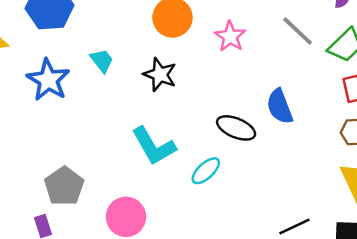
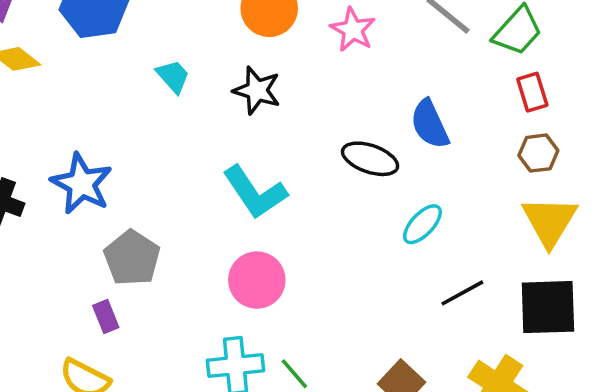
blue star: (48, 80) -> (82, 184), moved
cyan ellipse: (206, 171) -> (422, 224), moved
pink circle: (126, 217) -> (257, 280), moved

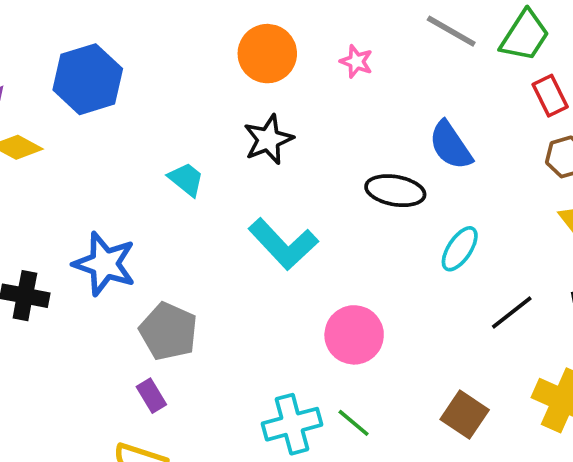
pink star: (353, 30) -> (356, 61), size x0.7
cyan trapezoid: (173, 76) -> (186, 179), moved
black star: (257, 90) -> (268, 139), turned -30
pink circle: (257, 280) -> (354, 335), moved

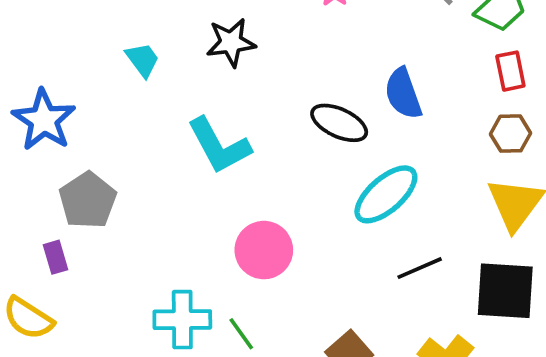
cyan ellipse: (460, 249) -> (386, 194), size x1.5

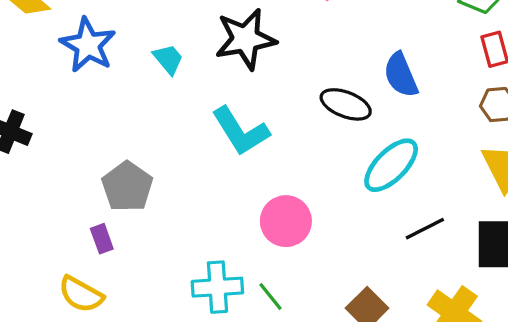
black star: (231, 42) -> (245, 39), size x1.4
blue star: (44, 120) -> (88, 45), moved

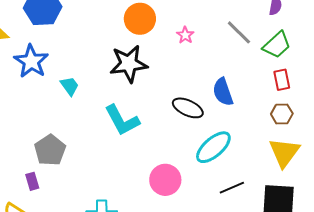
cyan trapezoid: (168, 59) -> (70, 86), moved
pink circle: (286, 221) -> (165, 180), moved

